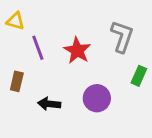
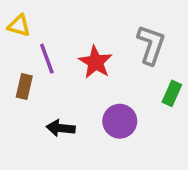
brown rectangle: (17, 81) -> (24, 86), moved

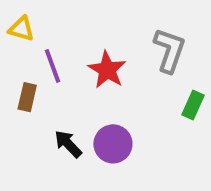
purple circle: (120, 121) -> (113, 144), moved
black arrow: (61, 128) -> (68, 144), turned 40

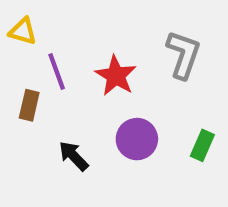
green rectangle: (193, 105) -> (202, 145), moved
purple circle: (113, 144) -> (137, 139), moved

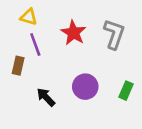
yellow triangle: (23, 31) -> (29, 17), moved
red star: (116, 76) -> (73, 33), moved

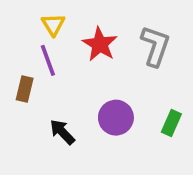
yellow triangle: (29, 17) -> (53, 25), moved, turned 42

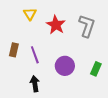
purple line: (48, 60) -> (35, 55), moved
black arrow: (62, 132) -> (35, 84), moved, turned 35

